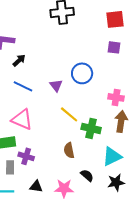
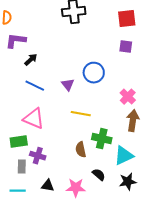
pink cross: (116, 97) -> (128, 97), turned 35
yellow line: (69, 114) -> (81, 114), turned -30
green cross: (91, 128) -> (102, 139), moved

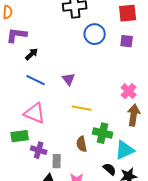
blue circle: (94, 73) -> (95, 34), moved
gray rectangle: (22, 167) -> (57, 161), moved
black semicircle: (99, 175) -> (110, 169), moved

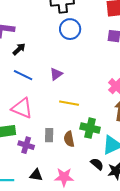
blue circle: (95, 34) -> (70, 29), moved
purple triangle: (69, 79) -> (56, 74), turned 32
gray rectangle: (57, 161) -> (49, 135), moved

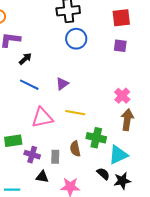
pink triangle: (22, 108) -> (42, 118), moved, turned -35
gray rectangle: (49, 135) -> (55, 157), moved
black triangle: (36, 175) -> (42, 177), moved

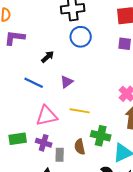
black arrow: (25, 59) -> (48, 57), moved
purple cross: (32, 155) -> (44, 143), moved

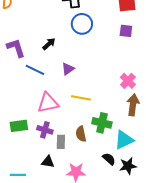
purple L-shape: (15, 38) -> (16, 48), moved, turned 65

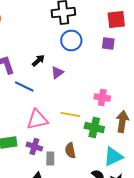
purple square: (126, 31) -> (108, 44), moved
purple triangle: (68, 69) -> (57, 72), moved
pink cross: (128, 81) -> (102, 98), moved, turned -35
green cross: (102, 123) -> (94, 128), moved

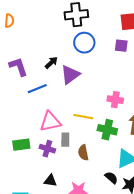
purple triangle: (57, 72) -> (70, 75), size x1.5
blue line: (24, 86) -> (37, 89), turned -48
gray rectangle: (50, 158) -> (65, 140), moved

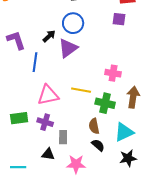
blue circle: (84, 43) -> (73, 23), moved
blue line: (37, 89) -> (35, 62), turned -60
gray rectangle: (65, 140) -> (63, 137), moved
brown semicircle: (83, 153) -> (94, 126), moved
black semicircle: (111, 178) -> (98, 145), moved

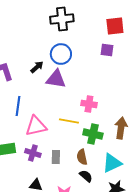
purple triangle: (68, 48) -> (56, 79), turned 45
blue line: (35, 62) -> (18, 106), moved
pink cross: (113, 73) -> (89, 104), moved
gray rectangle: (63, 137) -> (56, 157), moved

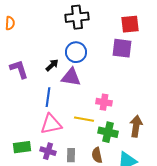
purple square: (107, 50) -> (122, 48), size x1.5
blue line: (18, 106) -> (48, 97), moved

